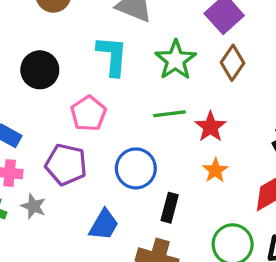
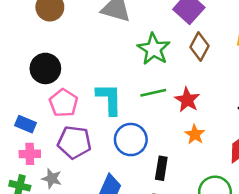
cyan L-shape: (112, 56) -> (109, 99), moved
pink pentagon: (88, 113) -> (63, 103), moved

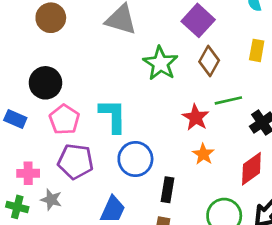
green line: (153, 93) -> (228, 100), moved
blue rectangle: (26, 124) -> (15, 119), moved

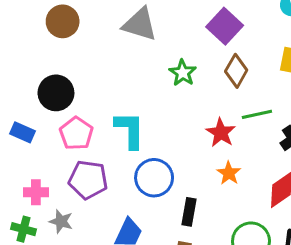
green star: (160, 63) -> (183, 73), size x0.7

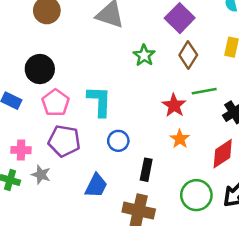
blue circle: (154, 178) -> (118, 141), size x0.7

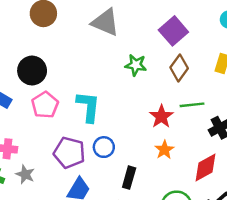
green star: (144, 55) -> (136, 65), turned -30
purple pentagon: (64, 141) -> (69, 153), moved

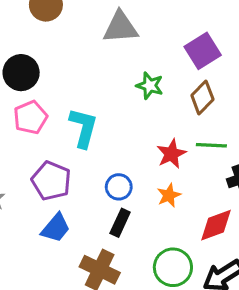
gray triangle: (105, 22) -> (120, 27), turned -36
blue circle: (104, 147) -> (119, 187), moved

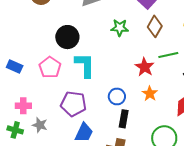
black circle: (21, 73) -> (67, 37), moved

